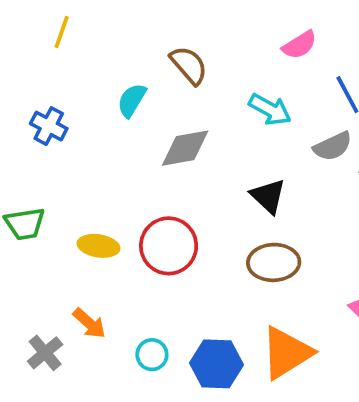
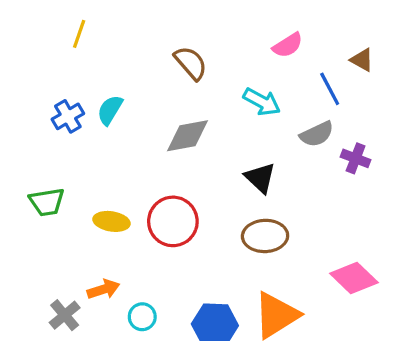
cyan semicircle: (132, 100) -> (110, 110), moved
blue cross: (49, 126) -> (68, 116), turned 32
orange arrow: (89, 323) -> (103, 289), turned -60
cyan circle: (152, 355) -> (142, 317), moved

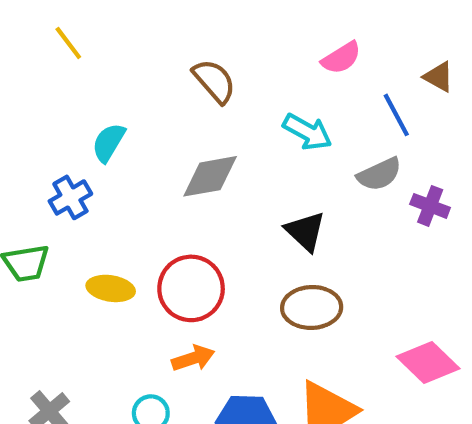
yellow line: (79, 34) -> (68, 43), turned -56
blue cross: (68, 116) -> (70, 197), moved
orange arrow: (103, 289) -> (193, 358), moved

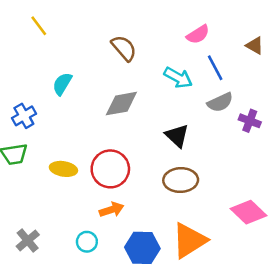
blue line: (396, 115) -> (215, 68), moved
blue cross: (70, 197) -> (24, 116), moved

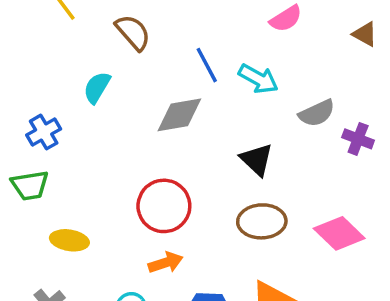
brown semicircle: (124, 48) -> (133, 32), moved
blue line: (215, 68) -> (207, 65), moved
yellow ellipse: (63, 169) -> (69, 240), moved
pink diamond: (249, 212) -> (339, 233), moved

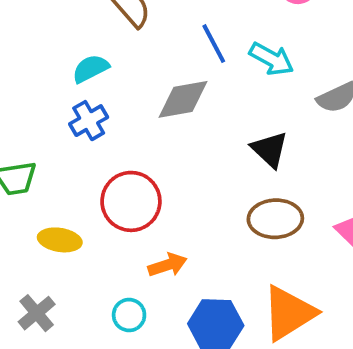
cyan semicircle: (97, 87) -> (91, 69), turned 32
blue cross: (44, 132) -> (89, 121), moved
red circle: (164, 206) -> (131, 201), moved

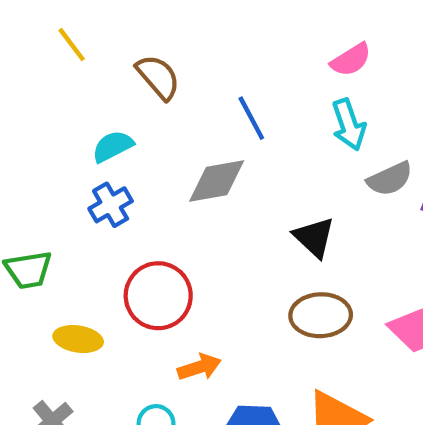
cyan arrow: (272, 59) -> (349, 125), moved, turned 42

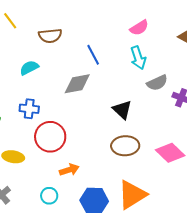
brown semicircle: (158, 77) -> (50, 36), turned 125
blue cross: (111, 205) -> (29, 109), moved, turned 36

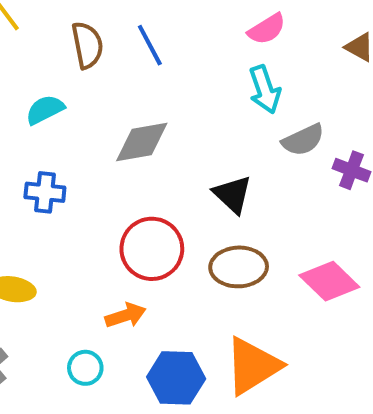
brown semicircle: (50, 36) -> (87, 45), turned -95
blue line: (93, 55) -> (150, 45), moved
red circle: (50, 137) -> (152, 249), moved

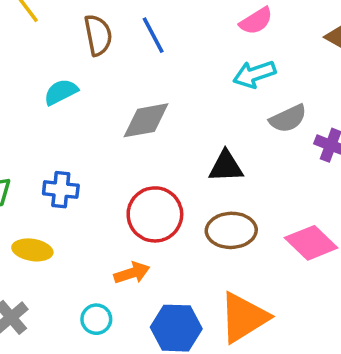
cyan arrow: (265, 90) -> (254, 74), turned 90
blue cross: (45, 192) -> (61, 190), moved
black triangle: (233, 194) -> (226, 166), turned -45

